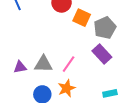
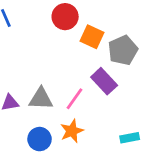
purple rectangle: (102, 54) -> (104, 81), moved

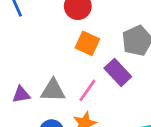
orange square: (92, 37) -> (87, 43), moved

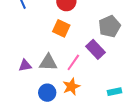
orange square: (87, 43) -> (61, 28), moved

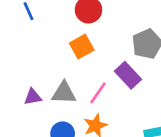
orange square: (61, 28) -> (82, 47), turned 36

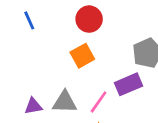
purple rectangle: (128, 75) -> (129, 84), turned -70

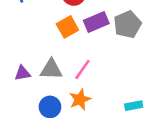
purple rectangle: (129, 84) -> (96, 22), moved

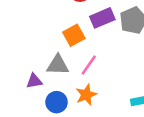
orange square: (67, 27) -> (74, 35), moved
purple triangle: (22, 73) -> (34, 81), moved

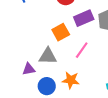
pink line: (89, 65) -> (82, 50), moved
orange star: (86, 95) -> (71, 80), turned 30

